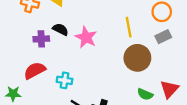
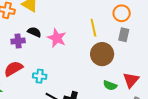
gray rectangle: (163, 37) -> (124, 35), turned -48

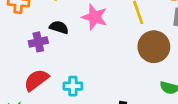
pink star: (57, 38) -> (95, 17), moved

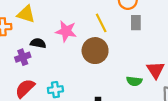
brown circle: (154, 47) -> (95, 51), moved

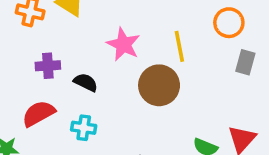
gray rectangle: (136, 23) -> (245, 62), moved
black semicircle: (38, 43) -> (86, 82), moved

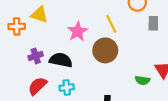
pink star: (123, 44) -> (78, 31), turned 30
black semicircle: (86, 82) -> (61, 60), size x1.5

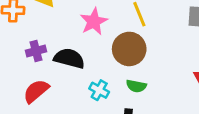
green semicircle: (143, 80) -> (136, 86), moved
cyan cross: (67, 87) -> (99, 90), moved, turned 32

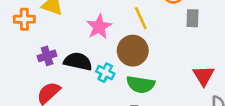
green semicircle: (136, 86) -> (141, 84), size x1.5
cyan cross: (99, 90) -> (105, 73), moved

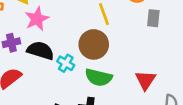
pink star: (99, 27) -> (37, 19), moved
red triangle: (204, 76) -> (145, 80), moved

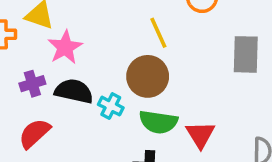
gray rectangle: (153, 18) -> (246, 54), moved, size x1.5
red triangle: (145, 80) -> (200, 135), moved

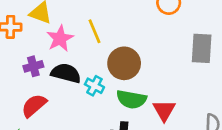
yellow line: (158, 33) -> (95, 31), moved

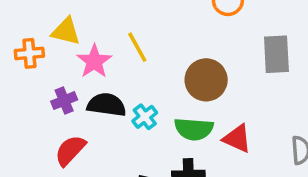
brown circle: (124, 63) -> (206, 80), moved
cyan cross: (94, 86) -> (145, 117), turned 30
red triangle: (164, 110) -> (237, 138), turned -30

